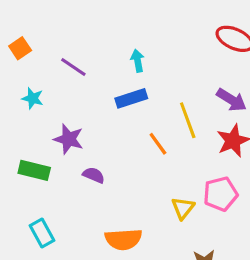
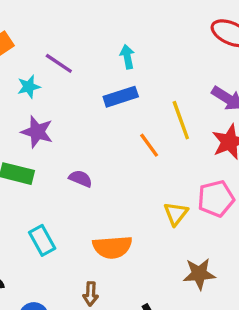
cyan star: (33, 98) -> (29, 87), moved, turned -30
purple star: (69, 139) -> (37, 132), moved
cyan rectangle: (42, 233) -> (42, 240), moved

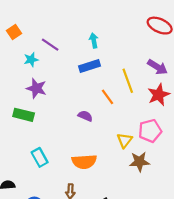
purple semicircle: (81, 179) -> (85, 116), moved
brown star: (199, 274) -> (139, 162), moved

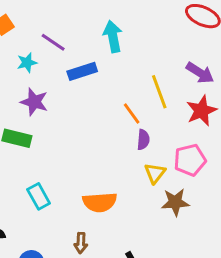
cyan arrow: (94, 40) -> (113, 36), size x1.5
blue rectangle: (89, 66) -> (82, 71), moved
purple semicircle: (85, 116) -> (143, 140), moved, turned 72

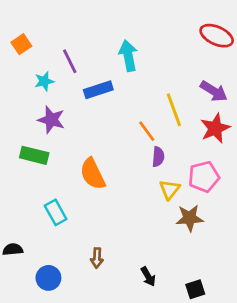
purple line: (53, 42) -> (70, 61), turned 30
orange semicircle: (100, 202) -> (93, 174), moved, turned 68

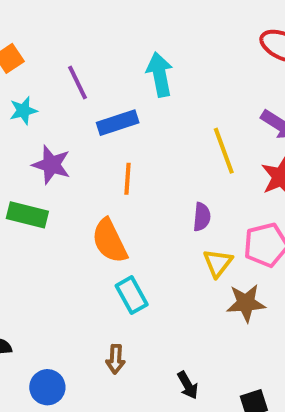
cyan star: (44, 81) -> (23, 111), moved
orange line: (147, 131) -> (128, 179), moved, turned 40
cyan rectangle: (56, 212) -> (132, 295), moved

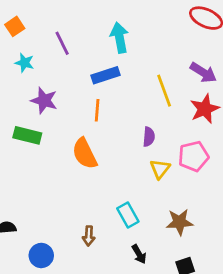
cyan star: (23, 111) -> (24, 63), turned 30
blue rectangle: (118, 123) -> (106, 75), moved
cyan rectangle: (132, 295) -> (128, 215), moved
brown star: (246, 303) -> (180, 222), moved

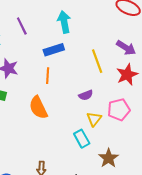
purple semicircle: (149, 137) -> (86, 95), turned 64
cyan rectangle: (128, 215) -> (82, 139), moved
brown star: (180, 222) -> (109, 158), turned -30

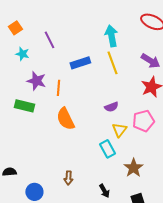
cyan arrow: (64, 22) -> (111, 36), moved
yellow line: (97, 61) -> (112, 63), moved
orange line: (48, 76) -> (58, 88), moved

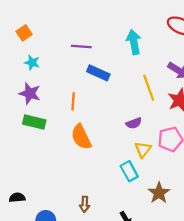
purple line: (49, 40) -> (81, 47), moved, turned -60
blue rectangle: (80, 63) -> (98, 73), turned 42
yellow line: (112, 63) -> (149, 88), moved
purple star: (36, 81) -> (30, 93), moved

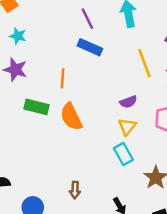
purple line: (81, 47) -> (87, 19), moved, turned 60
green rectangle: (34, 122) -> (36, 107), moved
yellow triangle: (143, 149) -> (127, 127), moved

